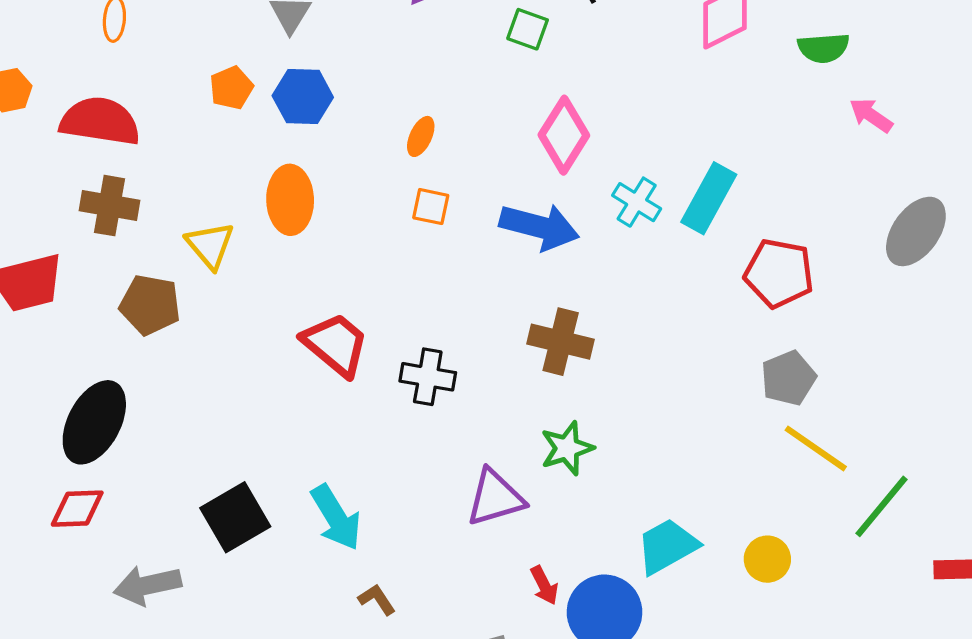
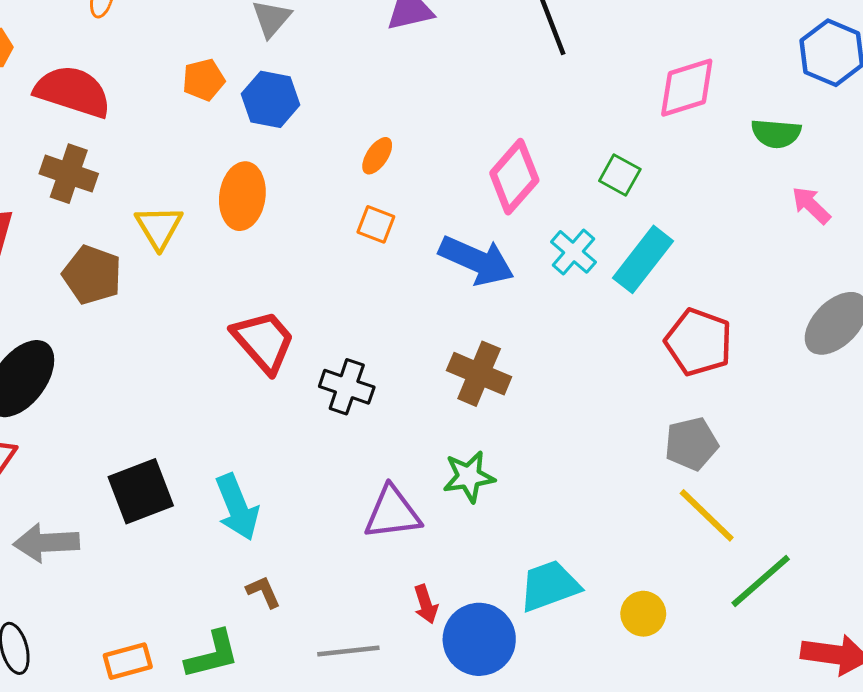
green square: (528, 29) -> (620, 175), moved

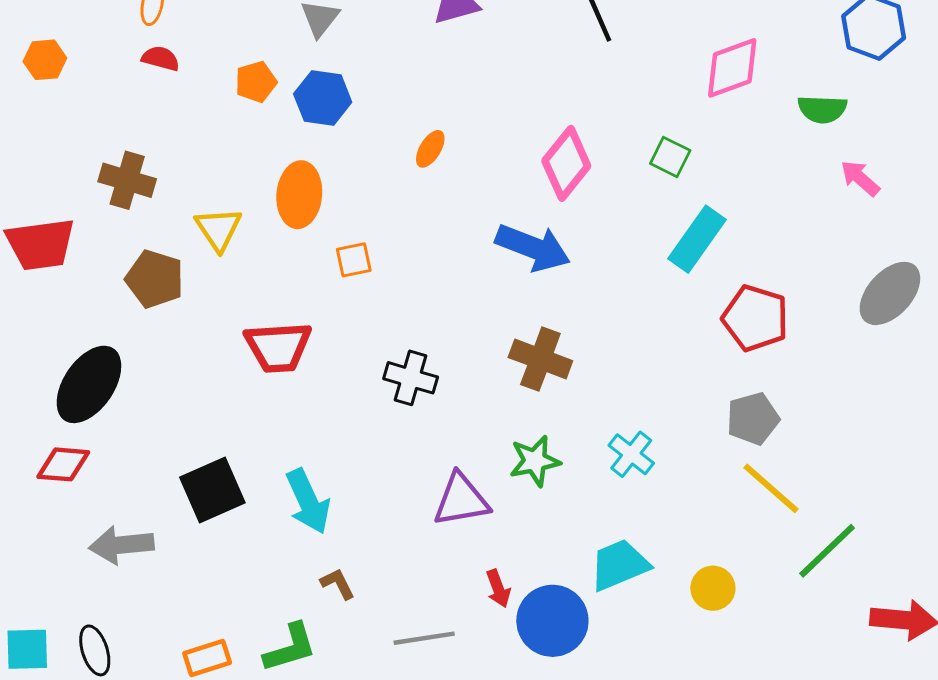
red semicircle: (73, 91) -> (161, 58), moved, size x0.5
orange square: (376, 224) -> (354, 260), moved, turned -30
cyan cross: (574, 252) -> (631, 454), moved
red trapezoid: (264, 341) -> (278, 347), moved, turned 130

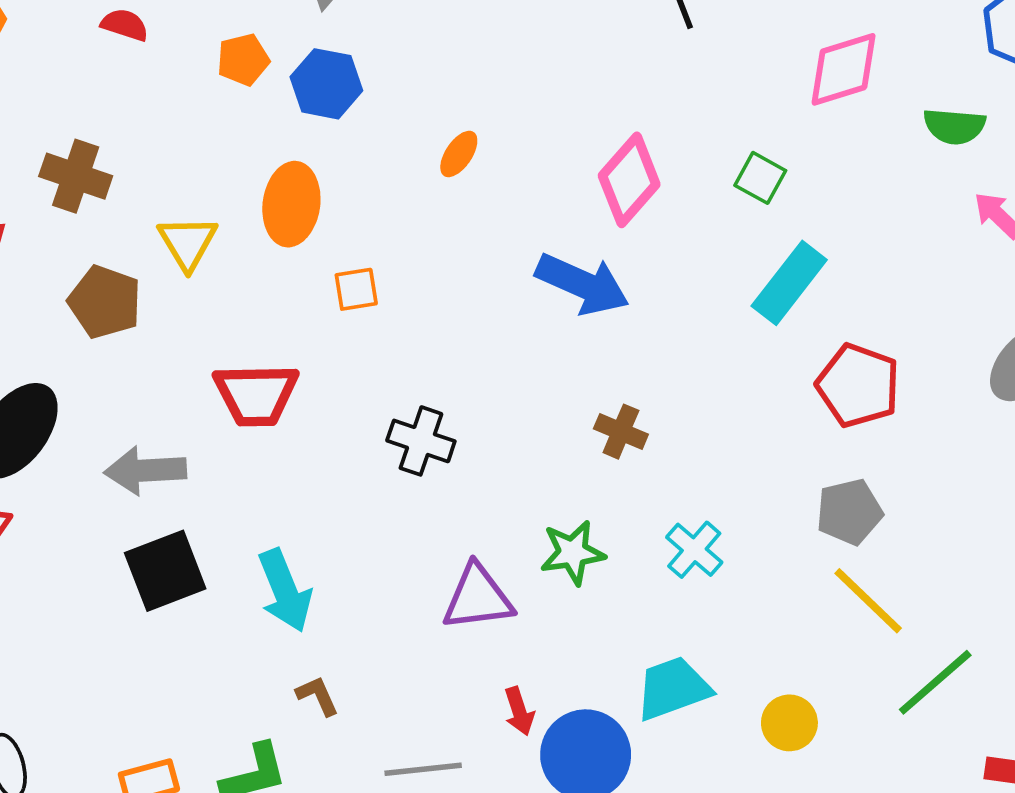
brown cross: (540, 359) -> (621, 432), moved, size x0.7
gray arrow: (122, 545) -> (145, 470), moved

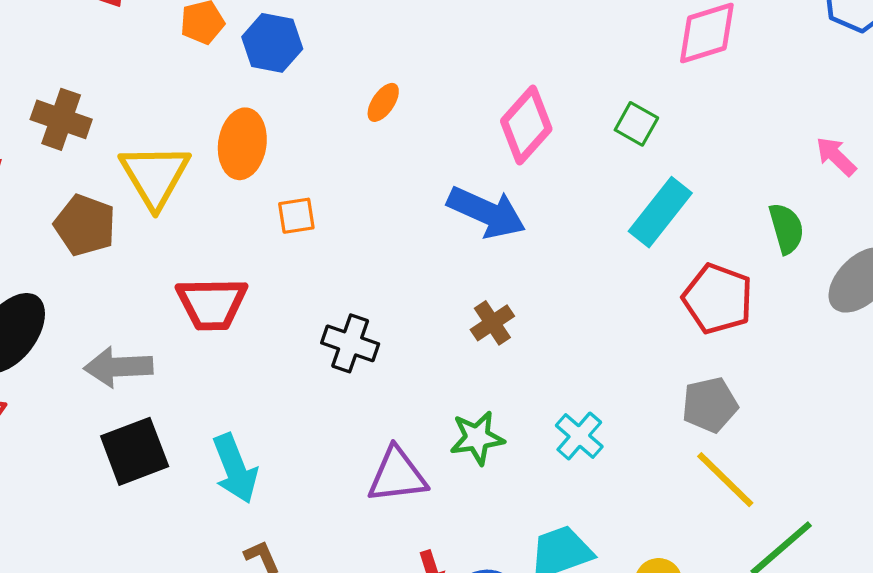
green semicircle: (954, 126) -> (786, 228), moved, turned -111
yellow triangle: (188, 243) -> (155, 176), size x1.4
brown cross: (621, 432) -> (492, 323), moved, turned 33

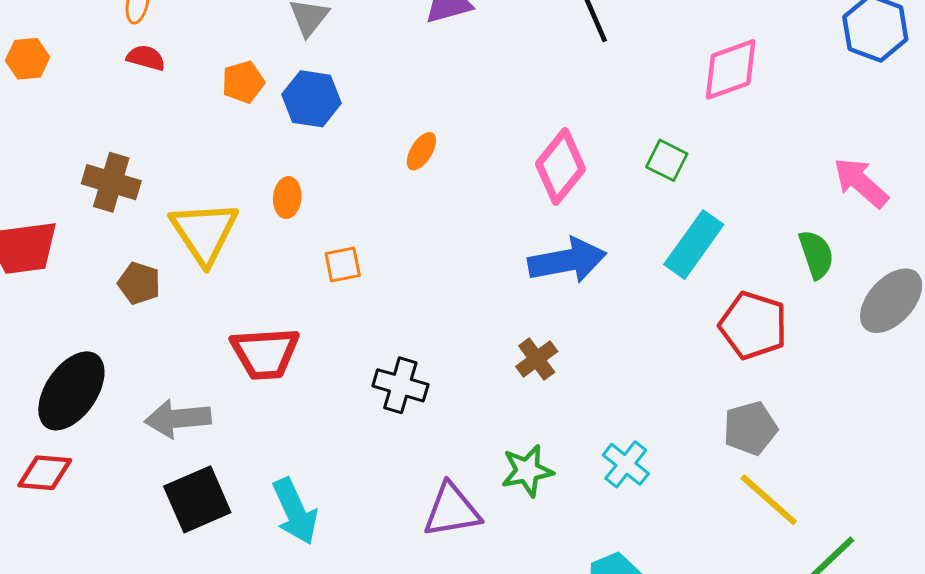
orange ellipse: (242, 144) -> (287, 198), size x0.6
pink arrow: (836, 156) -> (861, 183), size x1.4
blue arrow: (486, 212) -> (567, 260), moved, turned -32
brown pentagon: (85, 225) -> (139, 283), size x0.7

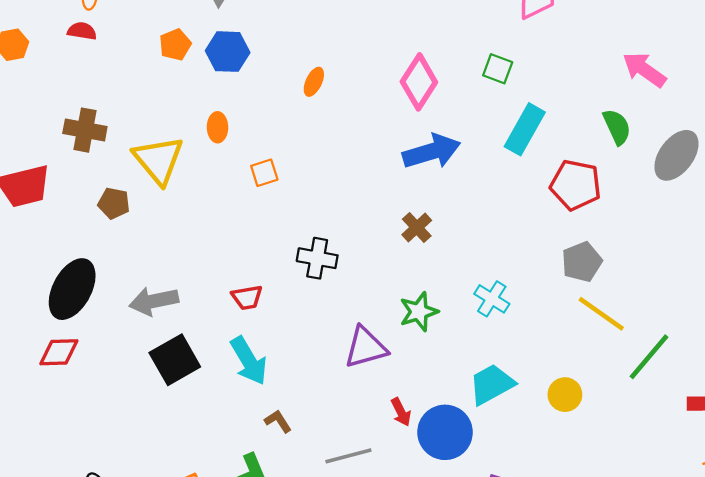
red semicircle: (146, 58) -> (82, 31), moved
red trapezoid: (265, 353) -> (247, 297), moved, size x0.6

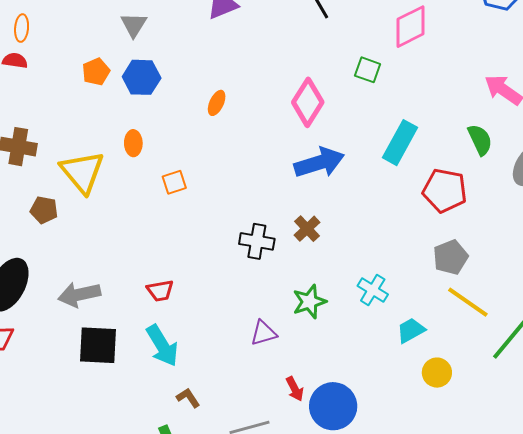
green square: (498, 69) -> (368, 70), moved
black cross: (317, 258) -> (257, 241), moved
purple triangle: (366, 347) -> (264, 333), size x0.7
black square: (175, 360) -> (98, 345), turned 33
cyan trapezoid: (492, 384) -> (411, 330), moved, size x0.7

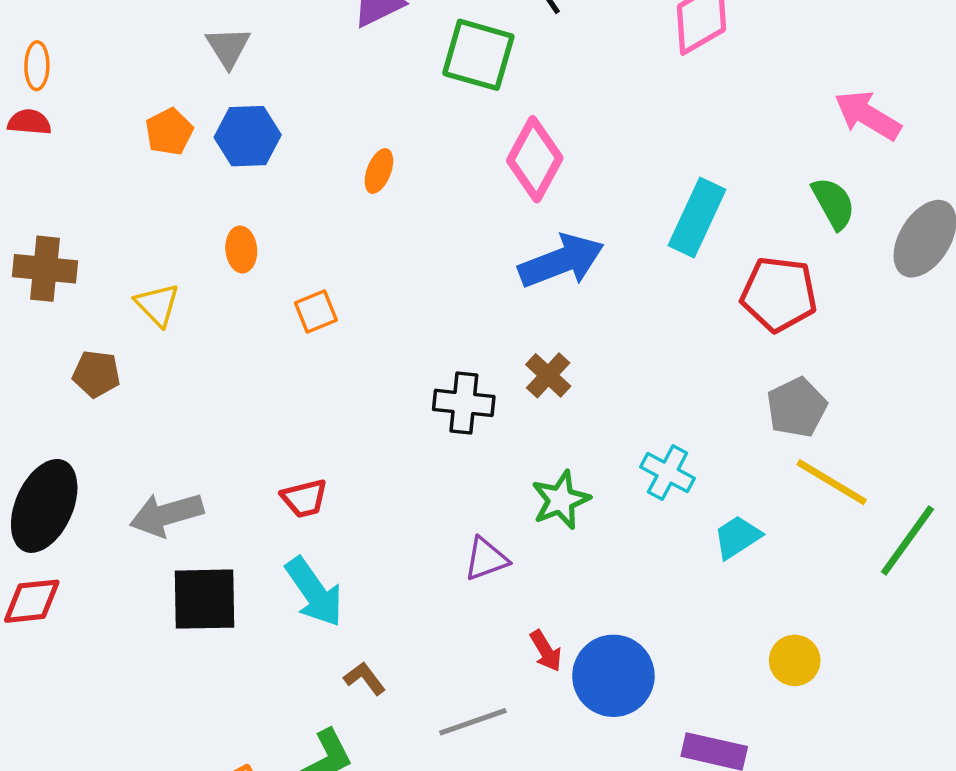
green square: (368, 70) -> (478, 55), moved, size x1.6
yellow triangle: (82, 172) -> (157, 305), size x0.6
yellow circle: (437, 373) -> (795, 660), moved

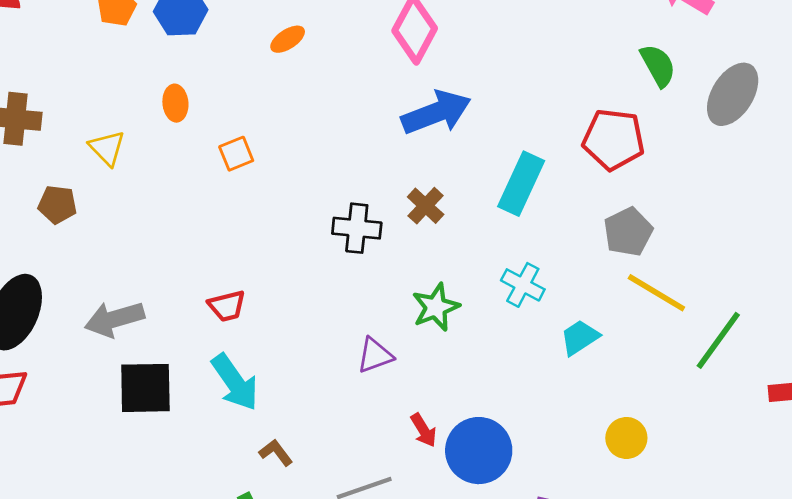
orange ellipse: (379, 171) -> (288, 39), turned 36
cyan rectangle: (697, 217) -> (521, 184), moved

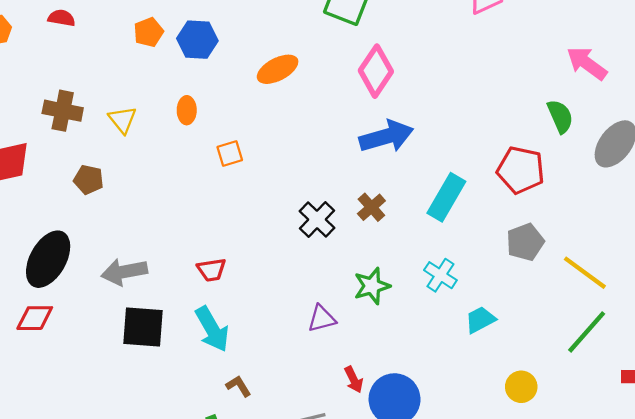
orange ellipse: (288, 39) -> (278, 69), size x1.5
yellow triangle: (107, 148) -> (122, 120), moved
black cross: (357, 228) -> (317, 220), turned 33
yellow line: (656, 293) -> (585, 273), moved
yellow circle: (626, 438) -> (521, 387), moved

